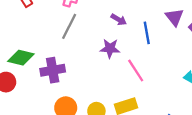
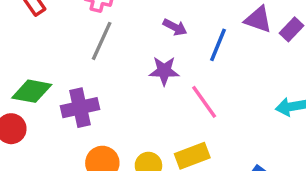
purple triangle: (174, 17) -> (258, 19), turned -30
blue line: (147, 33) -> (218, 45), turned 35

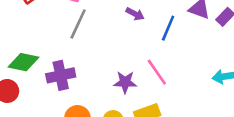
purple star: (164, 71) -> (125, 82), moved

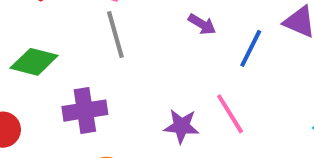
gray line: (78, 24) -> (115, 35), turned -44
green diamond: (23, 62) -> (34, 62), moved

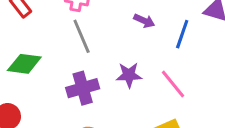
purple cross: (85, 111) -> (83, 88), moved
purple star: (181, 126) -> (129, 75), moved

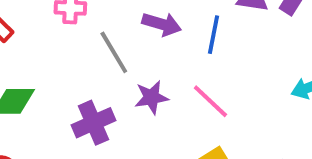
purple arrow: (144, 21) -> (162, 24), size x1.4
gray line: (82, 36) -> (114, 52), moved

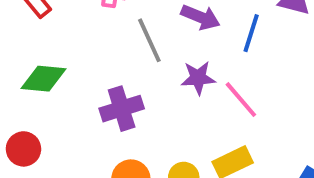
purple star: (151, 97) -> (198, 78), moved

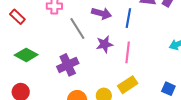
green diamond: (44, 79) -> (26, 55), turned 30
pink line: (241, 100) -> (128, 52), turned 55

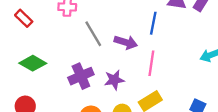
purple arrow: (102, 13) -> (126, 42), moved
purple star: (104, 44) -> (114, 80), moved

